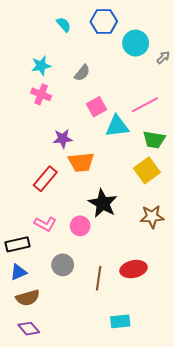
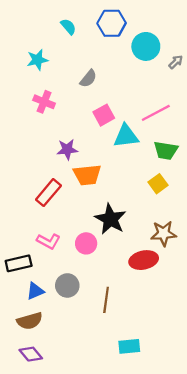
cyan star: (41, 66) -> (37, 60), moved
yellow square: (147, 170) -> (158, 184), size x0.7
red ellipse: (134, 269) -> (144, 260), moved
blue triangle: (18, 272) -> (35, 291), moved

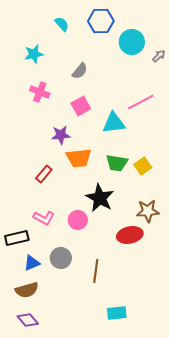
pink square: (104, 115) -> (81, 106), moved
green trapezoid: (166, 150) -> (117, 163), moved
red rectangle: (48, 193) -> (44, 174), size x0.7

